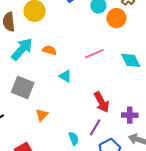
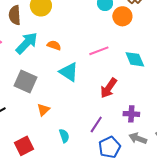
cyan triangle: (65, 76) -> (69, 72), size x1.5
red arrow: (102, 102) -> (109, 88), moved, turned 60
cyan semicircle: (74, 139) -> (64, 136), moved

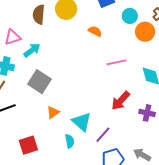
cyan arrow: (27, 43) -> (32, 50), moved, size x0.7
orange semicircle: (54, 45) -> (95, 31), moved
cyan triangle: (69, 72) -> (82, 122), moved
purple cross: (131, 114) -> (147, 113), moved

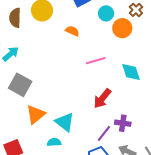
orange triangle: (53, 112) -> (36, 115), size x1.5
purple cross: (147, 113) -> (123, 123), moved
purple line: (103, 135) -> (104, 133), moved
cyan semicircle: (70, 141) -> (54, 142), turned -80

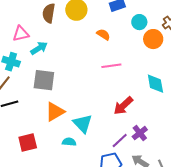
pink line: (96, 61) -> (111, 66), moved
gray square: (20, 85) -> (44, 80), turned -30
purple cross: (123, 123) -> (140, 133), turned 35

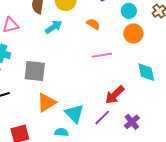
orange circle: (153, 39) -> (133, 33), moved
cyan arrow: (39, 48) -> (54, 27), moved
purple line: (120, 140) -> (102, 118), moved

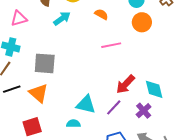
cyan diamond: (146, 72) -> (154, 89), moved
orange triangle: (46, 103) -> (39, 93), moved, turned -45
cyan triangle: (74, 114) -> (86, 104), turned -30

